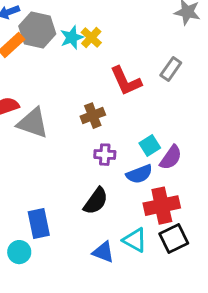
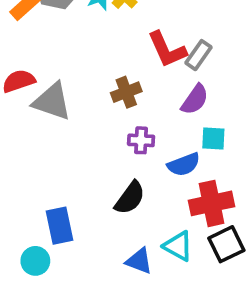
gray rectangle: (171, 69) -> (199, 55), moved
cyan square: (150, 146) -> (213, 139), moved, turned 35
purple semicircle: (171, 158) -> (195, 100), moved

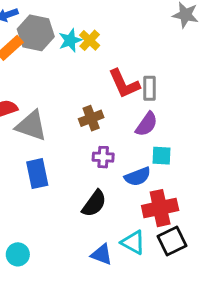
gray rectangle: (199, 55) -> (150, 88), turned -35
blue rectangle: (59, 226) -> (37, 174), moved

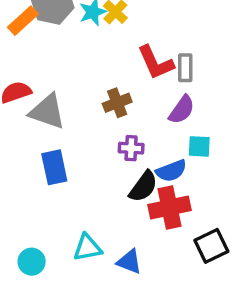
black semicircle: (94, 204) -> (143, 187), moved
red cross: (160, 208) -> (170, 207), moved
cyan triangle: (133, 242) -> (87, 248), moved, turned -40

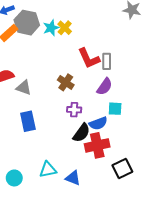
brown cross: (117, 103) -> (66, 82), turned -35
gray triangle: (47, 111) -> (24, 88), size x0.7

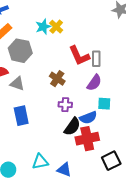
gray hexagon: (27, 23) -> (20, 51), moved

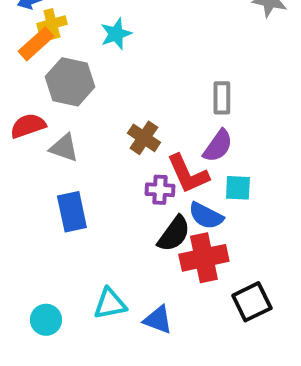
yellow cross: (56, 27) -> (52, 24), moved, turned 32
red L-shape: (79, 56) -> (188, 174), moved
blue semicircle: (88, 118) -> (206, 216), turned 48

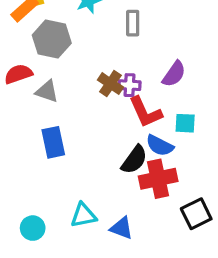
gray rectangle: (222, 98) -> (133, 23), moved
purple semicircle: (218, 146) -> (174, 74), moved
purple cross: (160, 190) -> (130, 85), moved

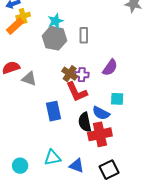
gray hexagon: (52, 39) -> (54, 38), moved
red L-shape: (145, 112) -> (77, 92), moved
blue rectangle: (53, 142) -> (53, 111), moved
black semicircle: (134, 160) -> (85, 122), turned 132
black square: (196, 214) -> (109, 170), moved

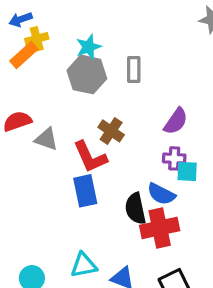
purple cross: (82, 75) -> (174, 158), moved
red L-shape: (77, 92) -> (90, 157), moved

